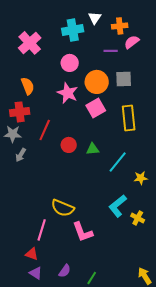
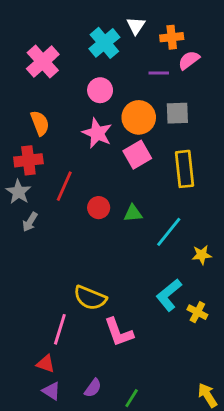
cyan cross: (73, 30) -> (104, 43), turned -30
gray star: (13, 134) -> (18, 192), turned 30

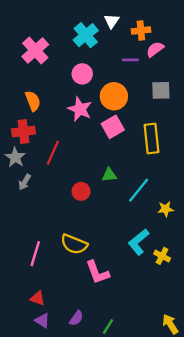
gray square: (177, 113) -> (161, 90), moved
red circle: (99, 208) -> (81, 191), moved
pink line: (60, 329) -> (35, 254), moved

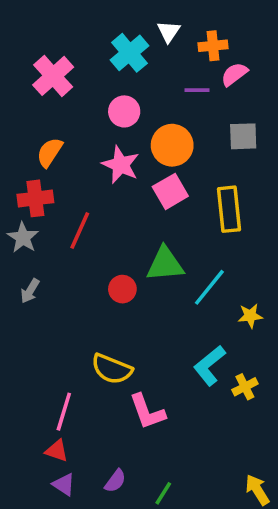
orange semicircle: (33, 101) -> (50, 152), turned -126
green triangle: (109, 175) -> (165, 264), size x1.6
gray arrow: (25, 182) -> (30, 291), moved
pink line: (35, 254) -> (64, 412), moved
yellow cross: (162, 256) -> (245, 387), turned 35

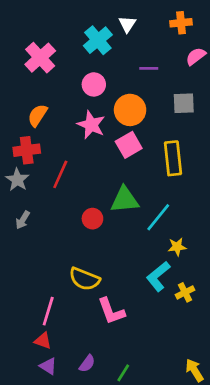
orange cross: (213, 46) -> (181, 23), moved
pink semicircle: (234, 74) -> (196, 56), moved
yellow star: (250, 316) -> (177, 247), moved

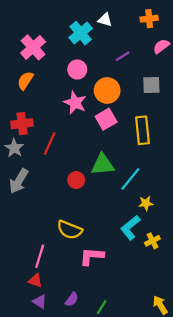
white triangle: (127, 24) -> (105, 20), turned -48
purple line: (149, 68) -> (123, 56), turned -32
orange semicircle: (37, 115) -> (25, 81), moved
gray arrow: (23, 220) -> (19, 181), size x1.6
pink L-shape: (111, 311) -> (92, 256), turned 115

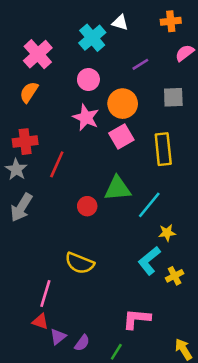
pink L-shape: (92, 256) -> (137, 319), moved
purple triangle: (40, 302) -> (58, 337), moved, turned 48

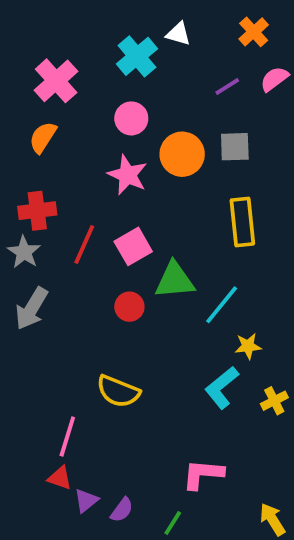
orange cross: (171, 21) -> (254, 32), turned -36
purple line: (140, 64) -> (227, 86), moved
gray square: (173, 97) -> (235, 147), moved
pink square: (121, 137) -> (133, 246), moved
yellow cross: (175, 276) -> (274, 401), moved

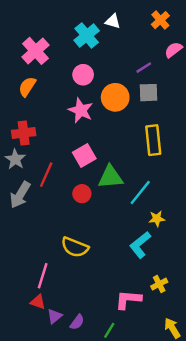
purple line: (227, 86) -> (144, 68), moved
red line: (84, 245) -> (46, 175), moved
yellow cross: (274, 401) -> (159, 284), moved

